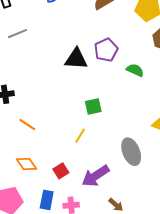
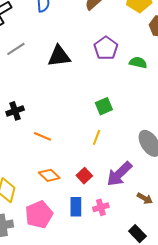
black triangle: (76, 59) -> (59, 56), moved

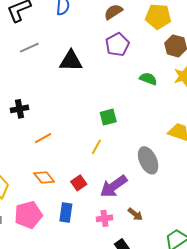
purple pentagon: (106, 48) -> (117, 45), moved
orange line: (43, 136) -> (43, 138), turned -60
pink cross: (101, 207) -> (104, 218), moved

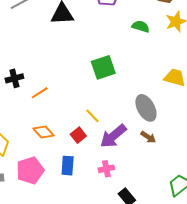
black cross: (20, 109) -> (14, 78), moved
green square: (108, 117) -> (103, 67), size x1.4
yellow line: (96, 147) -> (92, 116), moved, turned -70
brown arrow: (135, 214) -> (148, 137), moved

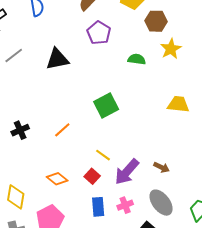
orange line: (40, 93) -> (62, 130), moved
gray ellipse: (146, 108) -> (161, 203), moved
blue rectangle: (68, 166) -> (98, 207), moved

